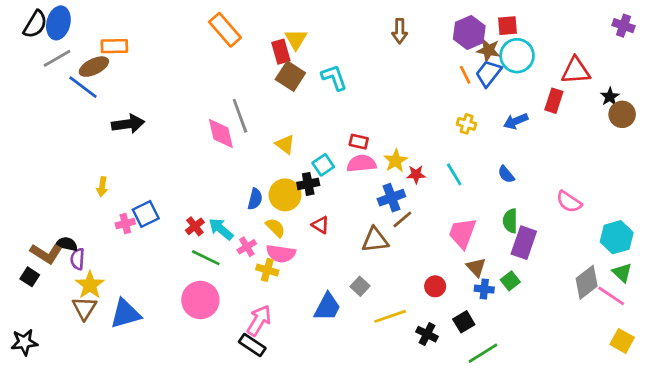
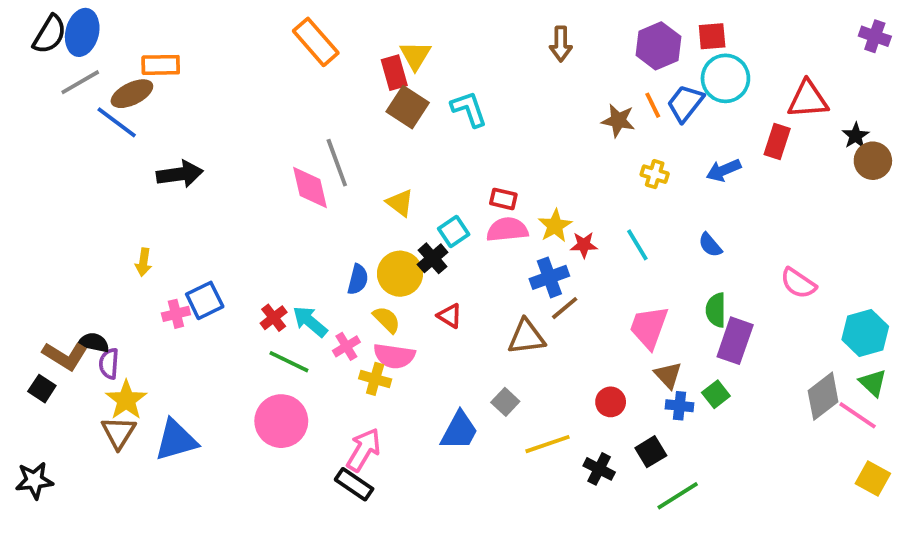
brown star: (488, 50) -> (618, 120), moved
black cross: (308, 184) -> (433, 258), turned -30

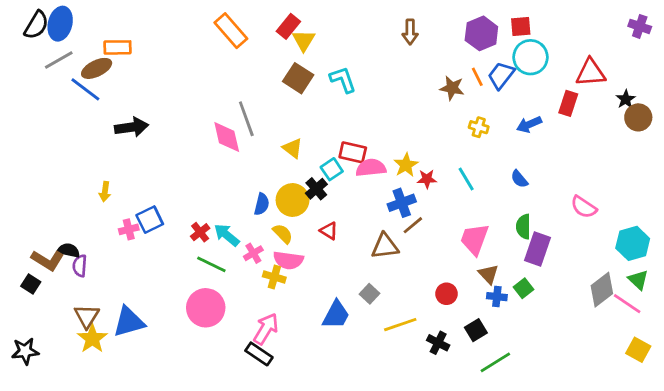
red rectangle: (394, 73) -> (288, 26), moved, turned 55
red rectangle: (503, 199) -> (353, 152), moved, size x1.4
yellow star: (126, 400) -> (92, 339), moved

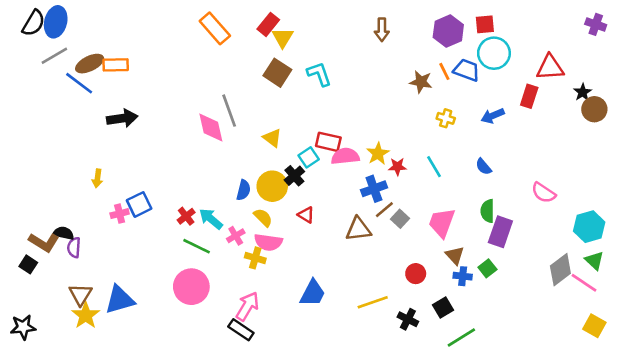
orange rectangle: (118, 47) -> (116, 65), moved
blue trapezoid: (501, 75) -> (467, 70), turned 72
gray square: (370, 294) -> (400, 219), moved

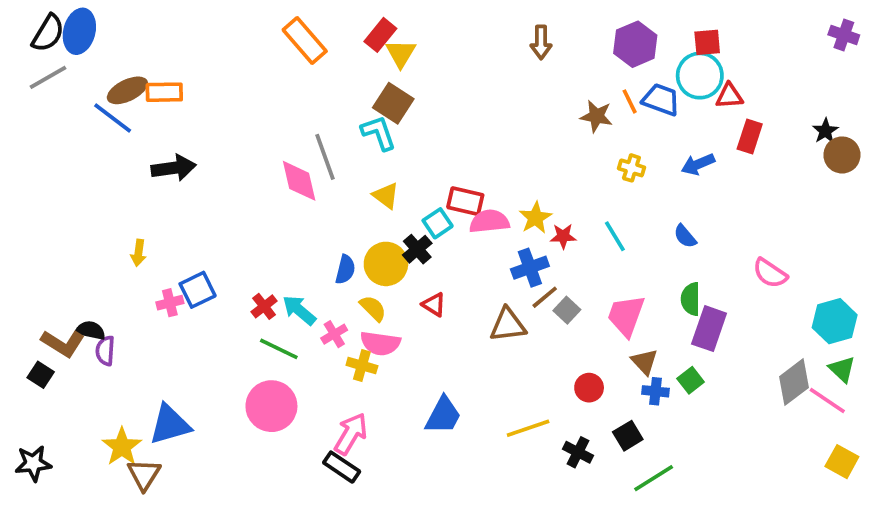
red square: (485, 24) -> (707, 42), moved
gray line: (54, 56) -> (48, 77), moved
red triangle: (550, 67) -> (729, 96), moved, size x0.7
cyan L-shape: (319, 74) -> (379, 133), moved
brown triangle: (80, 294) -> (144, 474), moved

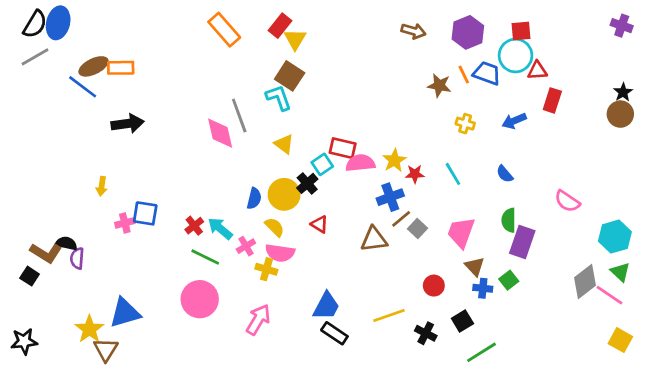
brown arrow: (541, 42) -> (413, 31), moved, turned -75
black star: (825, 131) -> (623, 92), moved
blue square: (198, 290) -> (145, 213), turned 35
black rectangle: (342, 467) -> (334, 333), moved

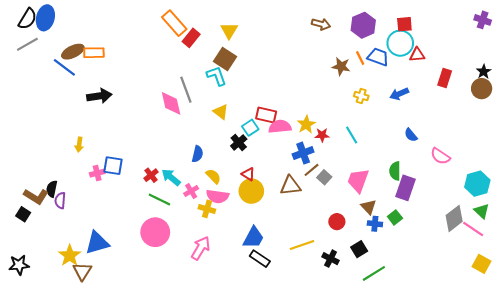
red rectangle: (280, 26) -> (191, 38), moved
red rectangle: (552, 100) -> (445, 78), moved
blue semicircle: (505, 174) -> (411, 135), moved
yellow circle: (284, 194) -> (251, 191), moved
black semicircle: (66, 243) -> (52, 189), turned -91

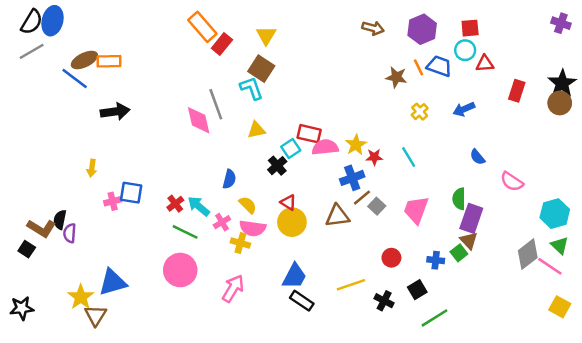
cyan circle: (400, 43) -> (465, 50), size x0.7
black star: (484, 72) -> (562, 83), size x1.6
yellow cross: (361, 96) -> (420, 112), turned 32
yellow triangle: (221, 112) -> (256, 130), turned -49
brown triangle: (369, 207) -> (469, 241), moved

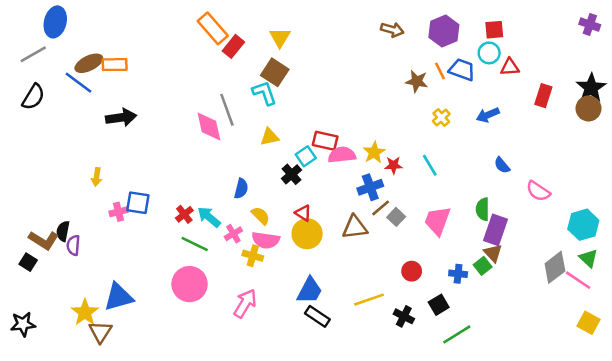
black semicircle: (32, 22) -> (33, 97), moved

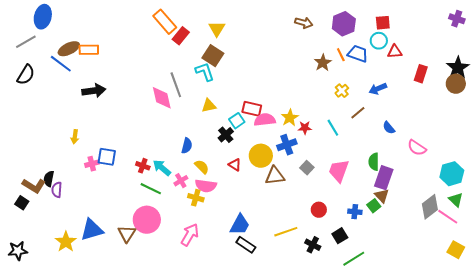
brown star: (417, 81) -> (323, 63), turned 30
brown line: (381, 208) -> (358, 113), moved
red cross: (184, 214) -> (143, 166), turned -32
yellow circle: (307, 234) -> (261, 156), moved
brown triangle: (100, 332) -> (127, 234), moved

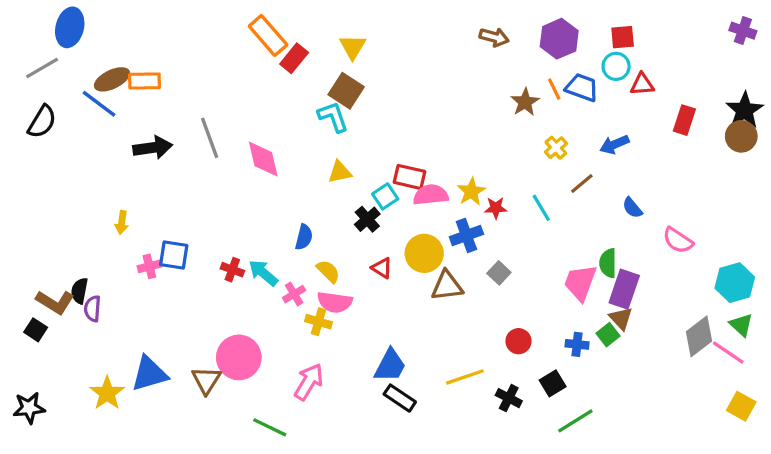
gray line: (176, 85) -> (210, 138), moved
pink trapezoid: (339, 171) -> (580, 283), moved
green line: (151, 189) -> (270, 427), moved

